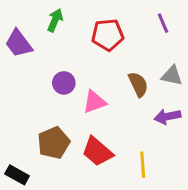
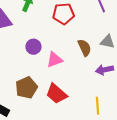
yellow line: (143, 165) -> (97, 106), moved

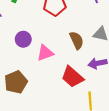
red trapezoid: (56, 94) -> (72, 77), moved

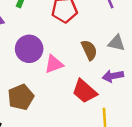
purple circle: (23, 39) -> (29, 49), size x1.5

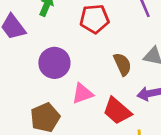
pink triangle: (54, 64) -> (82, 94), moved

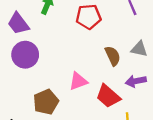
purple circle: (54, 63) -> (25, 55), moved

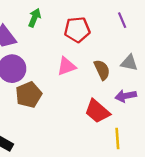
pink triangle: (78, 81) -> (66, 66), moved
brown pentagon: (46, 102) -> (29, 95), moved

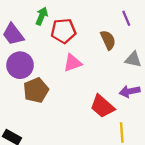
red pentagon: (77, 30) -> (63, 31), moved
brown semicircle: (102, 70) -> (108, 40), moved

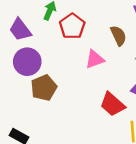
red pentagon: (63, 31) -> (72, 26), turned -30
pink triangle: (73, 63) -> (95, 59), moved

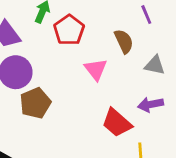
pink triangle: (95, 59) -> (96, 69), turned -48

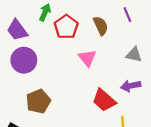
brown semicircle: (124, 41) -> (101, 26), moved
brown pentagon: (35, 103) -> (38, 101), moved

